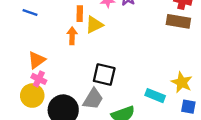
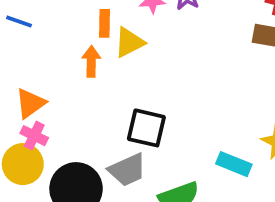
gray trapezoid: (93, 99) -> (127, 170), turned 35

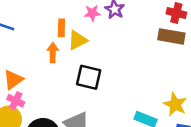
black square: (146, 128) -> (89, 77), moved

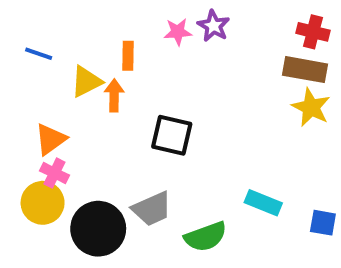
yellow triangle: (77, 40) -> (86, 82), moved
yellow star: (175, 104) -> (311, 107), moved

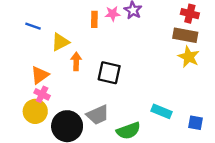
orange rectangle: (128, 56) -> (94, 19), moved
orange arrow: (114, 95) -> (76, 61), moved

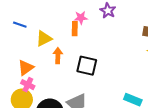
pink star: (113, 14) -> (81, 18), moved
orange rectangle: (94, 19) -> (75, 29), moved

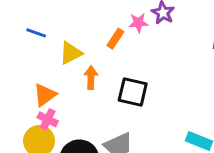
pink star: (81, 18) -> (138, 23), moved
orange rectangle: (75, 29) -> (115, 39), turned 32

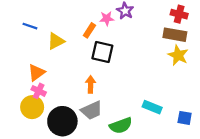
orange arrow: (91, 78) -> (91, 84), moved
black square: (133, 92) -> (102, 52), moved

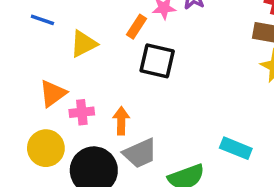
orange arrow: (91, 84) -> (121, 121), moved
pink cross: (39, 91) -> (82, 112), moved, turned -32

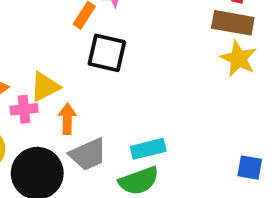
yellow triangle: (84, 44) -> (45, 87), moved
cyan rectangle: (236, 148) -> (148, 149), moved, turned -36

